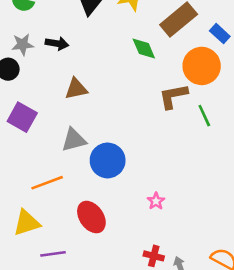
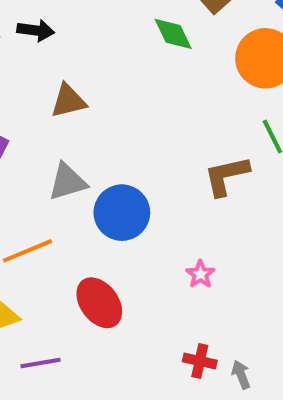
brown L-shape: (173, 96) -> (226, 176), moved

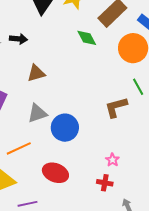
pink star: (200, 274) -> (112, 160), moved
red ellipse: (99, 303) -> (55, 173), turned -30
red cross: (200, 361) -> (105, 183), moved

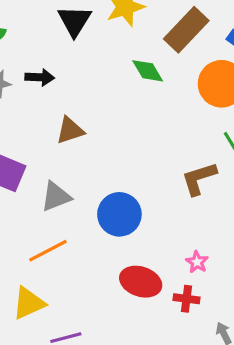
gray triangle: (37, 113) -> (56, 197), moved
red ellipse: (55, 173) -> (141, 282), moved

